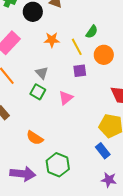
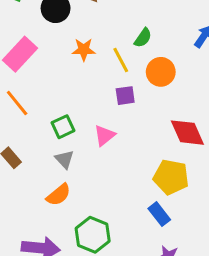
gray triangle: (42, 73) -> (64, 159), moved
green square: (38, 92) -> (63, 127), turned 35
orange semicircle: (35, 138) -> (59, 195), turned -72

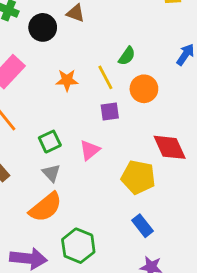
orange star: (84, 50) -> (67, 80), moved
yellow pentagon: (171, 177) -> (138, 177), moved
orange semicircle: (59, 195) -> (46, 207), size x1.4

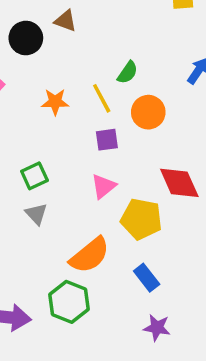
pink triangle: (90, 150) -> (103, 186), moved
orange semicircle: (46, 207) -> (90, 255), moved

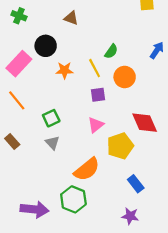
black circle: (26, 38) -> (46, 46), moved
yellow pentagon: (141, 219) -> (120, 146), turned -30
blue rectangle: (147, 278) -> (136, 184), moved

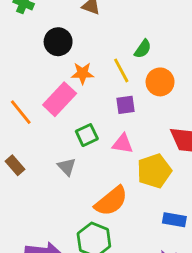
pink rectangle: (19, 64) -> (60, 99), moved
green square: (51, 118) -> (87, 135), moved
pink triangle: (96, 125) -> (123, 144), turned 48
blue rectangle: (136, 184) -> (174, 220), turned -42

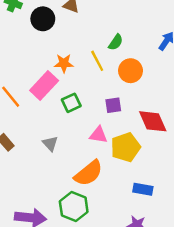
black circle: (58, 42) -> (43, 19), moved
purple square: (126, 105) -> (113, 105), moved
green square: (87, 135) -> (71, 103), moved
pink triangle: (123, 144) -> (98, 135), moved

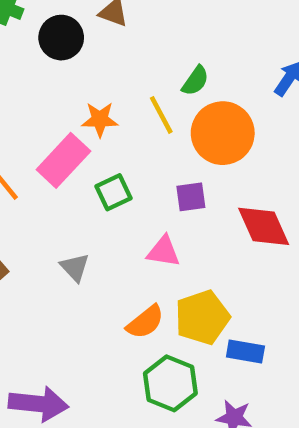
orange circle: (131, 71) -> (223, 133), size x1.4
yellow pentagon: (126, 147) -> (202, 317), moved
orange semicircle: (89, 173) -> (145, 322), size x0.7
green hexagon: (74, 207) -> (170, 383), moved

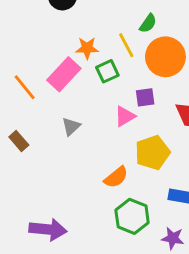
green square: (113, 192) -> (107, 71), moved
pink triangle: (164, 251) -> (125, 116), moved, turned -40
gray triangle: (75, 267) -> (71, 126), moved, turned 30
yellow pentagon: (202, 317) -> (152, 153), moved

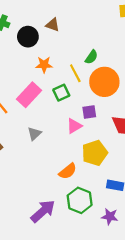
orange star: (87, 48) -> (44, 65), moved
purple arrow: (48, 229) -> (43, 211), moved, turned -48

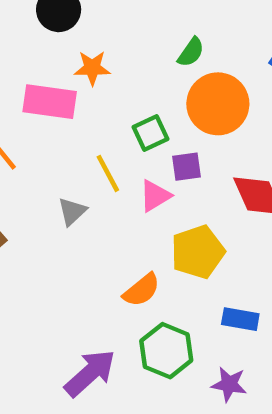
yellow line: (75, 73) -> (108, 173), moved
green square: (61, 93) -> (151, 133), moved
pink rectangle: (29, 95) -> (50, 102), moved, turned 55

